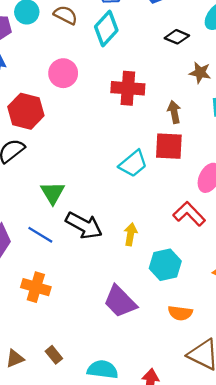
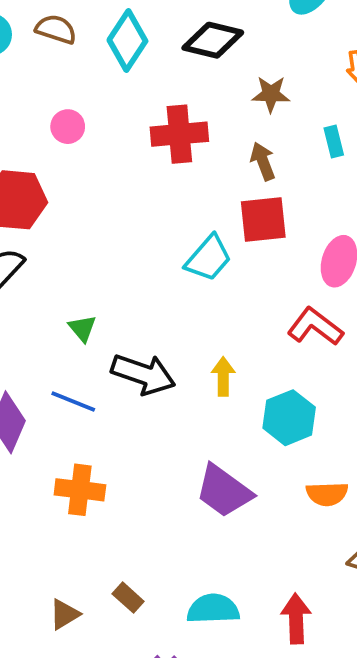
black diamond: (177, 37) -> (213, 40), moved, size x1.4
pink circle: (63, 73) -> (68, 127), size x0.7
brown star: (200, 73) -> (271, 94), moved
green triangle: (53, 193) -> (82, 328), size x0.7

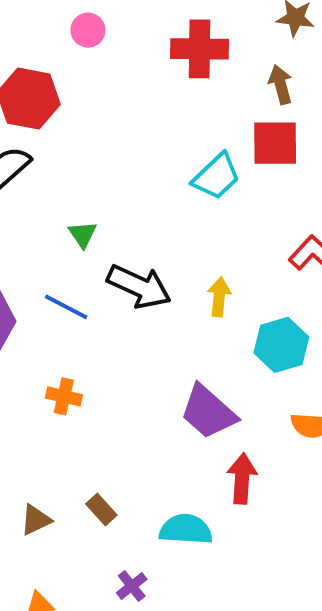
orange cross: (80, 490) -> (64, 396), size x0.7
red arrow: (296, 619) -> (242, 479), moved

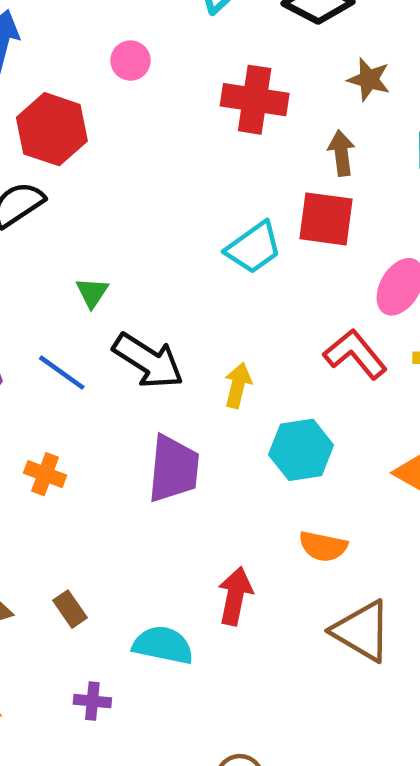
purple trapezoid: (208, 412) -> (174, 469), moved, turned -134
purple cross: (132, 586) -> (92, 701), turned 36

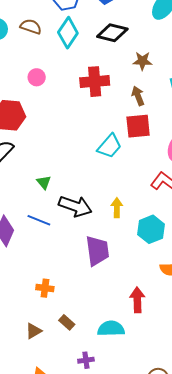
orange cross: (45, 474) -> (45, 288), moved

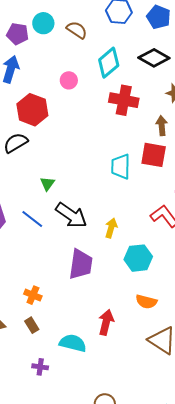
cyan diamond: (68, 33) -> (109, 63), moved
cyan trapezoid: (109, 146) -> (121, 167), turned 124
orange cross: (45, 288) -> (33, 295), moved

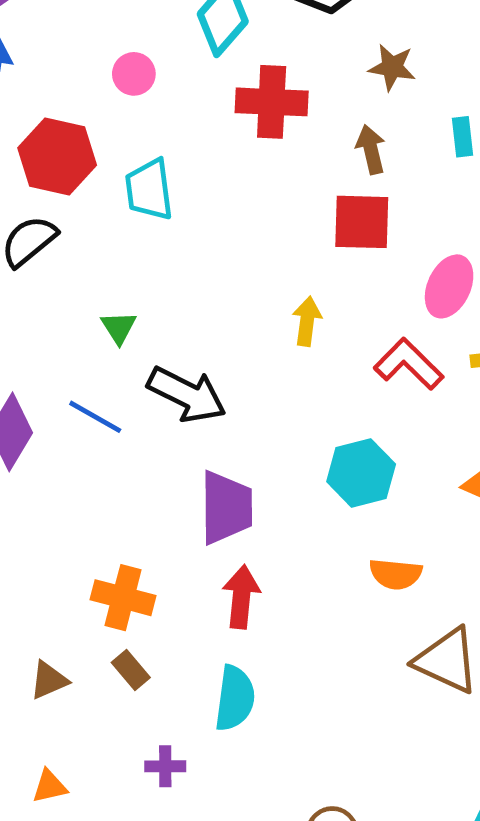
cyan trapezoid: (121, 167) -> (149, 190), moved
yellow arrow: (111, 228) -> (307, 321), moved
orange cross: (33, 295) -> (123, 598), size x1.4
red arrow: (106, 322) -> (241, 597), moved
cyan semicircle: (73, 343) -> (235, 698), turned 92

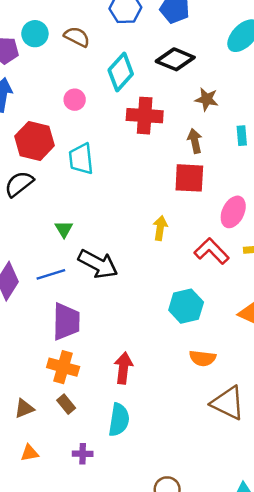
blue line: (95, 417) -> (51, 274), turned -48
purple trapezoid: (226, 508) -> (66, 322), moved
orange triangle: (50, 786) -> (30, 453), moved

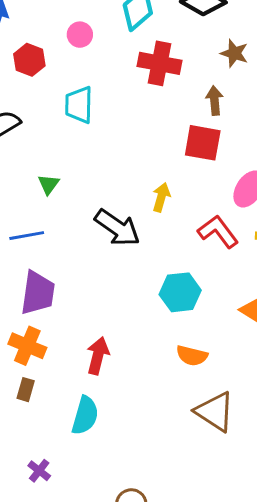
red hexagon: (35, 141) -> (29, 60), moved, size x0.7
black arrow: (98, 264) -> (117, 228), moved
brown rectangle: (66, 404) -> (26, 390), turned 48
purple cross: (83, 454) -> (39, 471), moved, turned 30

